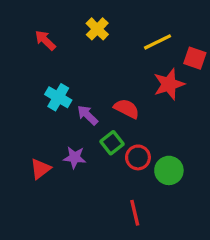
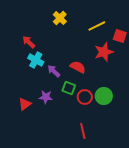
red arrow: (45, 40) -> (29, 42), moved
green square: (112, 143) -> (69, 88), turned -32
green circle: (169, 170) -> (104, 96), moved

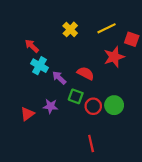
yellow cross: (60, 18) -> (70, 29), moved

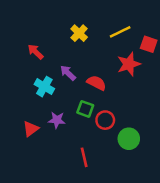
cyan cross: (39, 66) -> (44, 87), moved
purple arrow: (59, 78) -> (68, 73), moved
green circle: (114, 105) -> (129, 139), moved
red line: (91, 144) -> (84, 157), moved

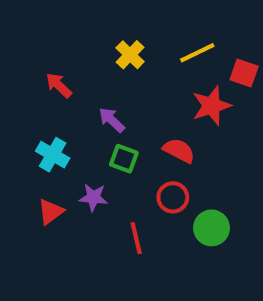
red semicircle: (96, 83) -> (179, 150), moved
cyan cross: (44, 87) -> (53, 155), moved
green square: (85, 109) -> (124, 159), moved
red line: (84, 157) -> (136, 238), moved

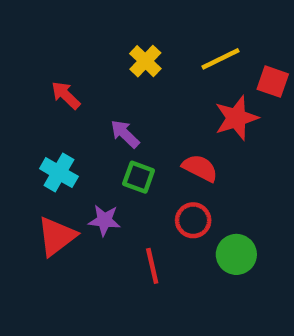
red triangle: (51, 212) -> (57, 236), size x1.4

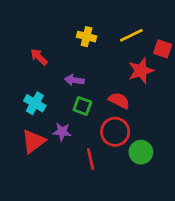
yellow cross: (145, 61) -> (87, 37), turned -30
purple arrow: (125, 134) -> (74, 80), turned -36
red circle: (193, 220) -> (115, 132), size x1.4

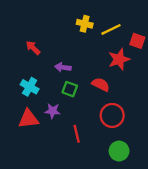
yellow cross: (87, 37) -> (85, 24), moved
red circle: (115, 132) -> (112, 115), moved
red triangle: (33, 141) -> (28, 119), turned 30
green circle: (141, 152) -> (119, 151), moved

